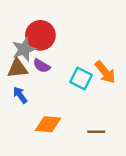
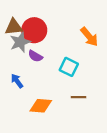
brown triangle: (18, 68) -> (14, 27), moved
orange arrow: (105, 72) -> (89, 37), moved
brown line: (96, 132) -> (79, 97), moved

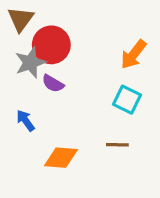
brown triangle: (14, 27) -> (21, 19), moved, turned -48
orange arrow: (89, 37) -> (133, 55), turned 78
cyan square: (69, 67) -> (127, 100), moved

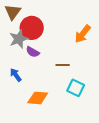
cyan square: (127, 100) -> (76, 88), moved
brown line: (117, 145) -> (63, 65), moved

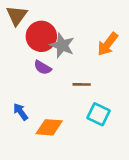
gray star: (19, 39) -> (62, 45), moved, turned -30
blue arrow: (16, 75) -> (21, 112), moved

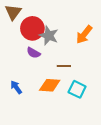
orange diamond: (49, 127) -> (50, 85), moved

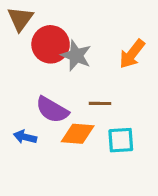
purple semicircle: (33, 53) -> (52, 110), moved, size x1.5
blue arrow: (16, 87) -> (25, 137), turned -40
cyan square: (77, 89) -> (121, 140), turned -30

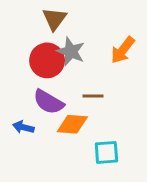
brown triangle: (20, 19) -> (54, 19), moved
red circle: (51, 44) -> (47, 60), moved
cyan square: (121, 140) -> (106, 152), moved

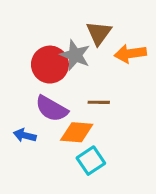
brown triangle: (54, 19) -> (99, 33), moved
orange arrow: (123, 50) -> (130, 54), turned 44
cyan square: (106, 152) -> (91, 161), moved, turned -30

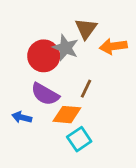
brown line: (99, 102) -> (86, 89), turned -66

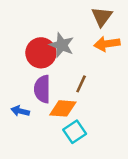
brown triangle: (86, 29) -> (102, 17), moved
purple semicircle: (45, 94) -> (42, 89), turned 60

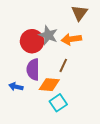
orange arrow: (107, 44) -> (71, 39), moved

